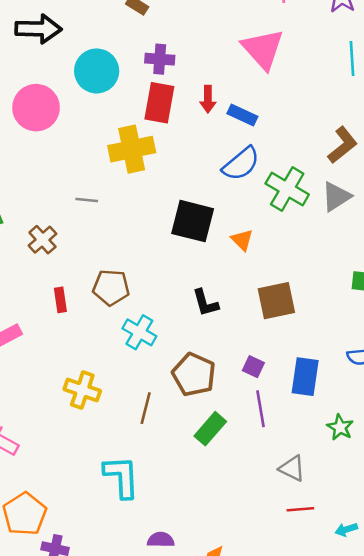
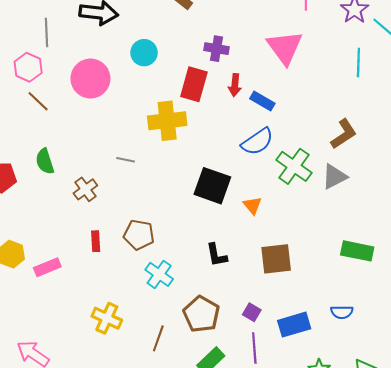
purple cross: (160, 59) -> (217, 49), moved
cyan circle: (97, 71) -> (144, 53), size x0.7
blue rectangle: (305, 377) -> (294, 325), turned 60

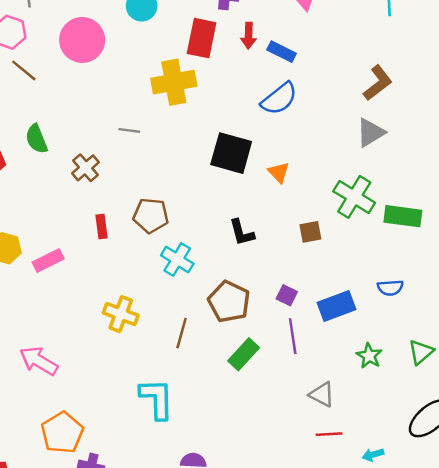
green cross: (294, 166) -> (354, 197), moved
brown square: (276, 259) -> (310, 232), size x0.6

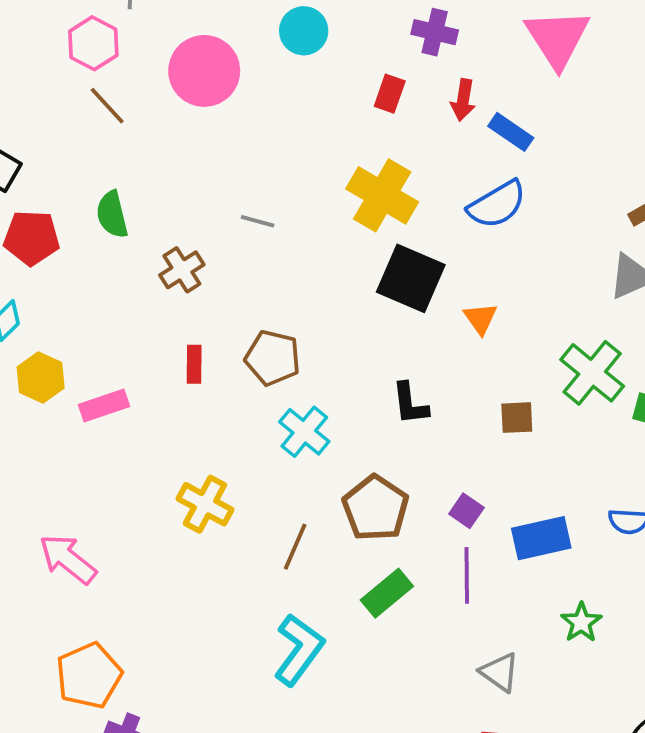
red rectangle: (202, 38) -> (390, 94), size x0.6
yellow cross: (174, 82) -> (382, 195), moved, turned 33
cyan L-shape: (157, 399) -> (299, 650), moved, turned 30

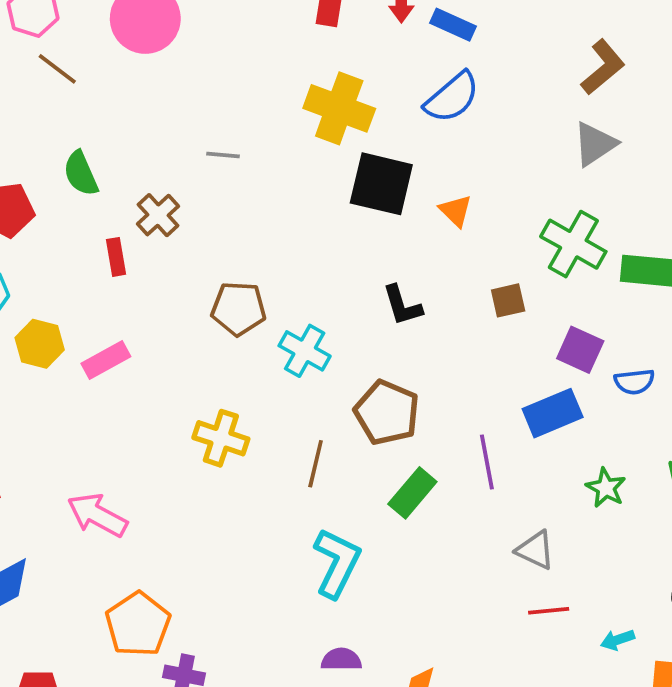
brown pentagon: (273, 358) -> (239, 309), moved
red rectangle: (194, 364) -> (116, 257), moved
purple square: (466, 511) -> (580, 350), moved, size x1.4

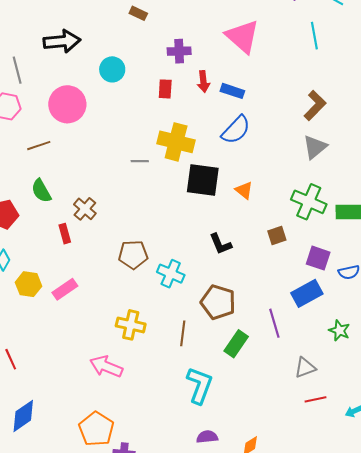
brown line: (57, 69) -> (39, 146), moved, turned -50
gray line: (223, 155) -> (140, 161), moved
pink arrow: (97, 515) -> (106, 367), moved
gray triangle: (535, 550) -> (305, 368), turned -40

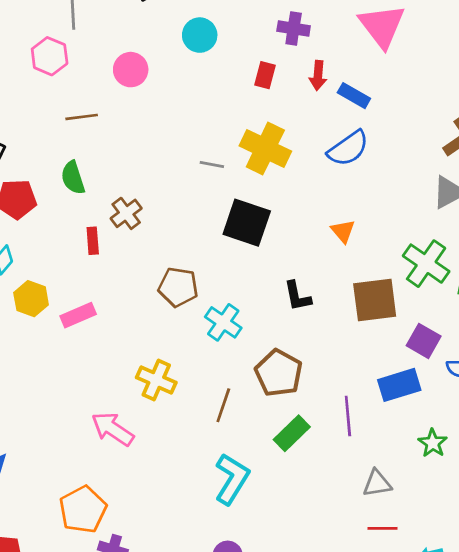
pink circle: (67, 104) -> (131, 70), size x0.7
black square: (203, 180) -> (247, 223), moved
brown square: (277, 236) -> (375, 300), size x1.8

